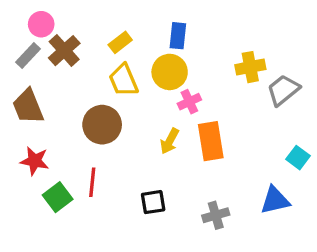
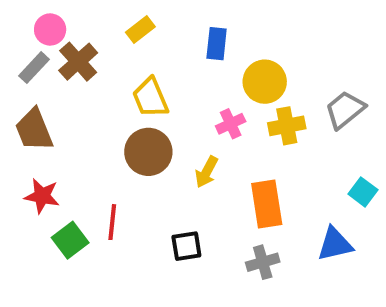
yellow rectangle: (120, 42) -> (140, 29), moved
yellow cross: (250, 67) -> (287, 126), moved
yellow circle: (170, 72) -> (265, 82), moved
brown circle: (102, 125) -> (148, 152), moved
orange rectangle: (211, 141) -> (267, 204), moved

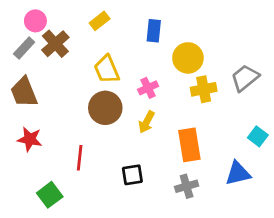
pink cross: (231, 124) -> (148, 88), moved
green square: (70, 240) -> (50, 195), moved

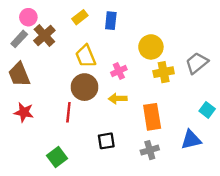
blue rectangle: (154, 31) -> (111, 21), moved
yellow arrow: (147, 122) -> (118, 99), turned 60
red line: (80, 158) -> (68, 112), moved
green square: (50, 195) -> (57, 157), moved

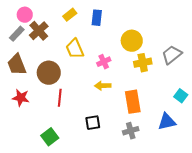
brown circle: (84, 87) -> (49, 73), moved

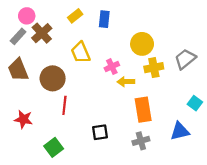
yellow arrow: (103, 86) -> (126, 82), moved
red star: (21, 98) -> (23, 119), moved

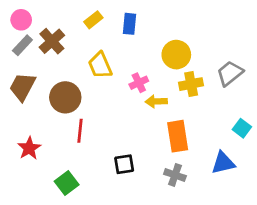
pink circle: (27, 16) -> (21, 20), moved
brown trapezoid: (18, 70) -> (22, 87), turned 50
red star: (23, 119) -> (29, 148), turned 30
gray cross: (141, 141) -> (175, 175), turned 35

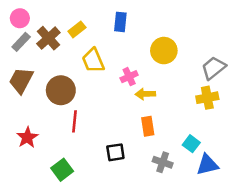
yellow rectangle: (93, 20) -> (77, 29), moved
yellow cross: (191, 84) -> (207, 98), moved
cyan square: (242, 128) -> (191, 144), moved
orange rectangle: (178, 136) -> (148, 126), moved, size x0.7
blue triangle: (223, 163) -> (207, 165), moved

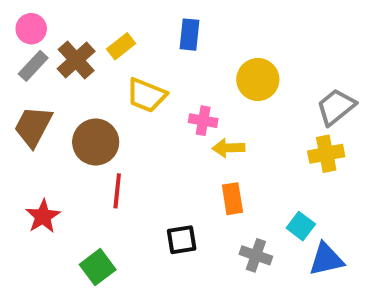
yellow trapezoid: (93, 60) -> (146, 95), turned -45
pink cross: (129, 77) -> (203, 121), turned 35

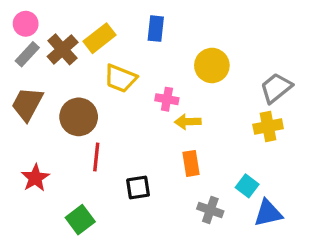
yellow rectangle: (121, 46) -> (99, 38), size x1.4
black square: (182, 240) -> (138, 188), moved

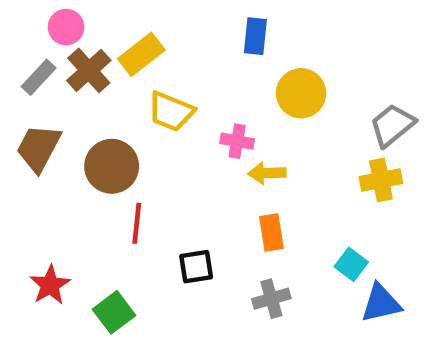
pink circle: (26, 24) -> (66, 27), moved
blue rectangle: (156, 29) -> (255, 36), moved
red star: (35, 178) -> (50, 285), moved
gray cross: (210, 210) -> (271, 299), moved, turned -35

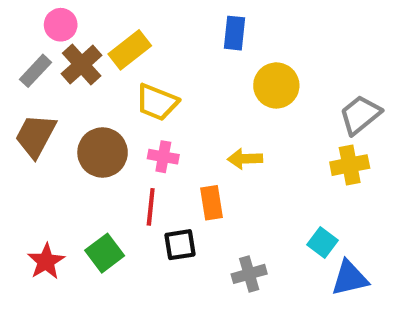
pink cross: (237, 141) -> (163, 157), moved
red line: (137, 223) -> (151, 207), moved
orange rectangle: (271, 232) -> (211, 203), moved
green square: (114, 312) -> (105, 253), moved

